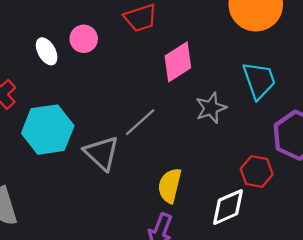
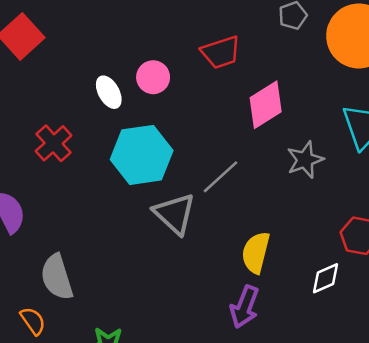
cyan hexagon: (48, 130) -> (142, 155), moved
white diamond: (228, 207) -> (325, 278), size x0.7

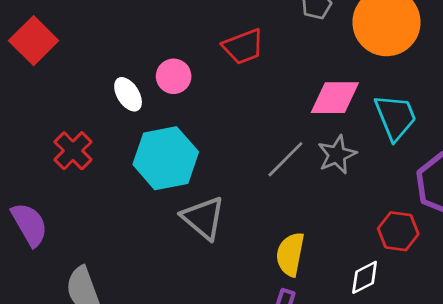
pink diamond: (266, 105) -> (335, 98), moved, turned 36
gray line: (220, 177) -> (285, 159), moved

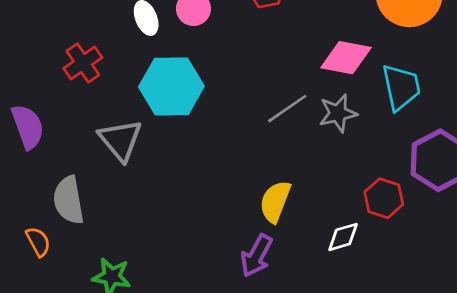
gray triangle: (203, 218) -> (120, 140), moved

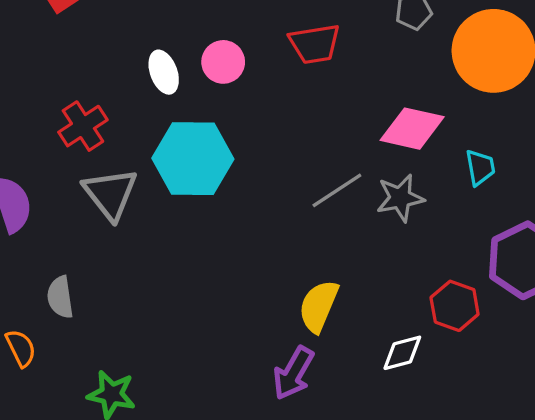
cyan trapezoid: (401, 87) -> (480, 168), size x0.6
gray triangle: (120, 140) -> (110, 194), moved
gray semicircle: (69, 200) -> (60, 297), size x0.7

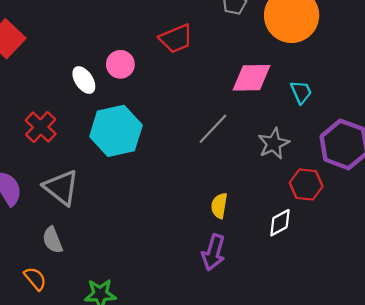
gray triangle: (110, 194) -> (61, 187), moved
gray star: (400, 198) -> (274, 144), moved
yellow semicircle: (319, 306) -> (219, 206), size x0.7

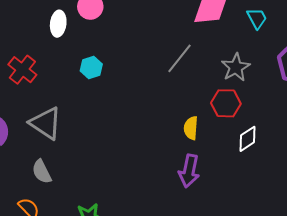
white ellipse: (84, 80) -> (58, 24), turned 45
cyan hexagon: (116, 131) -> (91, 68), size x0.5
red hexagon: (306, 184) -> (226, 103), moved

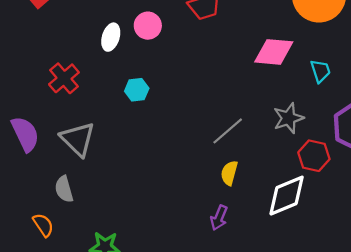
gray line: (179, 58) -> (228, 131), moved
red hexagon: (226, 103) -> (314, 156), moved
white diamond: (247, 139) -> (287, 196), size x1.6
purple arrow: (189, 171) -> (219, 218), size x0.7

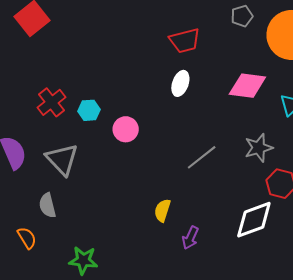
pink circle: (148, 26) -> (126, 129), moved
white ellipse: (111, 37) -> (180, 83), moved
cyan hexagon: (137, 90) -> (89, 110), moved
yellow semicircle: (229, 173) -> (162, 210), moved

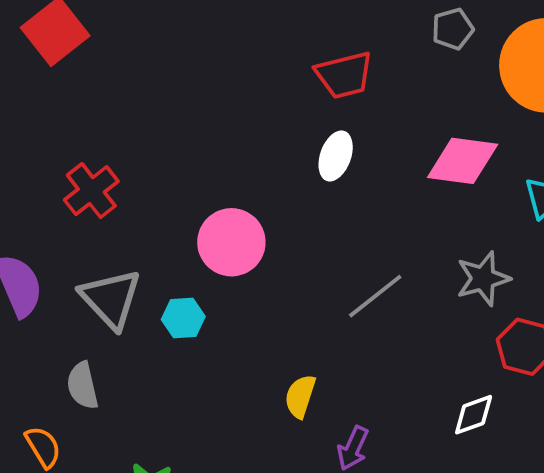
cyan hexagon: (89, 110) -> (183, 318), moved
pink circle: (126, 129) -> (231, 242), size x1.4
white diamond: (254, 220) -> (474, 415), size x0.6

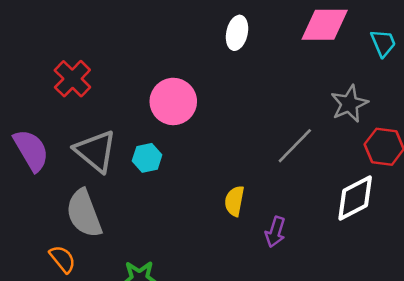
gray line: (375, 296) -> (295, 146), moved
gray semicircle: (83, 386) -> (84, 213), size x1.5
white diamond: (474, 415) -> (355, 198), size x1.5

